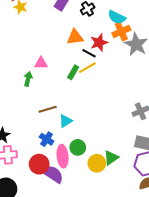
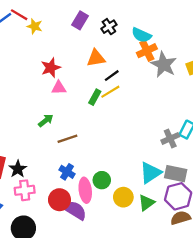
red star: (99, 43) -> (51, 68), moved
black line: (89, 53) -> (112, 76), turned -64
green arrow: (28, 79) -> (46, 121), moved, turned 40
cyan triangle: (66, 121) -> (150, 173), moved, size x1.5
green triangle: (111, 158) -> (146, 203), moved

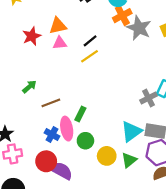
orange triangle: (96, 58) -> (58, 26), moved
pink triangle: (59, 88) -> (60, 43), moved
green rectangle: (95, 97) -> (80, 114), moved
pink ellipse: (85, 190) -> (67, 129), moved

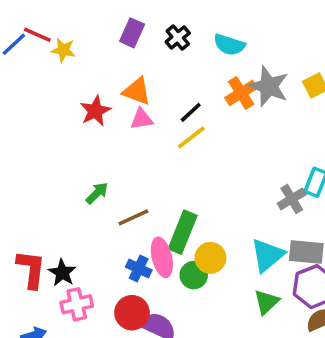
orange cross: (122, 16) -> (241, 93), moved
orange triangle: (58, 26) -> (137, 91), turned 36
green rectangle: (80, 114) -> (183, 232), size x1.6
yellow circle: (107, 156) -> (210, 258), moved

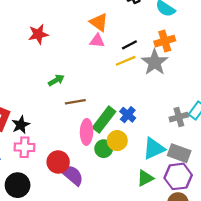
gray star: (269, 86) -> (155, 62), moved
red star: (95, 111) -> (38, 34), moved
blue cross: (139, 268) -> (128, 115), moved

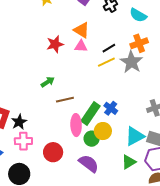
red star: (38, 34) -> (55, 44), moved
purple semicircle: (72, 175) -> (89, 164), moved

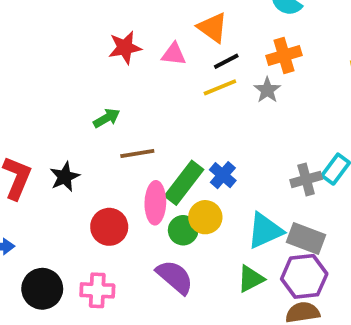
orange triangle: (82, 30) -> (213, 28), moved
gray star: (131, 62) -> (267, 90), size x0.6
black star: (19, 122) -> (65, 177), moved
pink cross: (23, 141) -> (97, 290), moved
red circle: (53, 152) -> (109, 227), moved

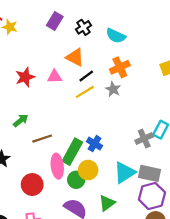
green triangle: (251, 279) -> (107, 203), moved

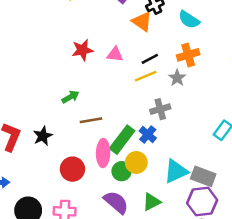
orange triangle: (75, 57) -> (142, 22), moved
gray cross: (144, 139) -> (160, 109), moved

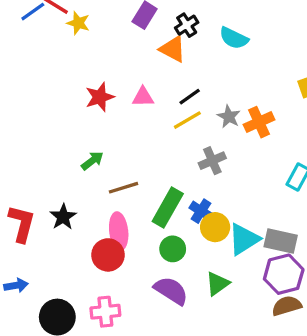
orange cross: (188, 55) -> (259, 122), moved
blue cross: (148, 135) -> (201, 211), moved
pink ellipse: (103, 153) -> (119, 231), moved
yellow circle: (136, 162) -> (215, 227), moved

